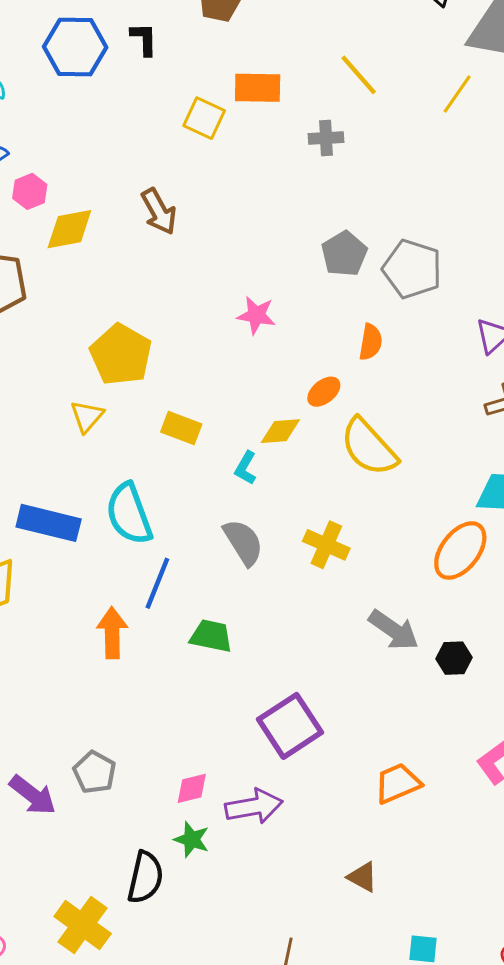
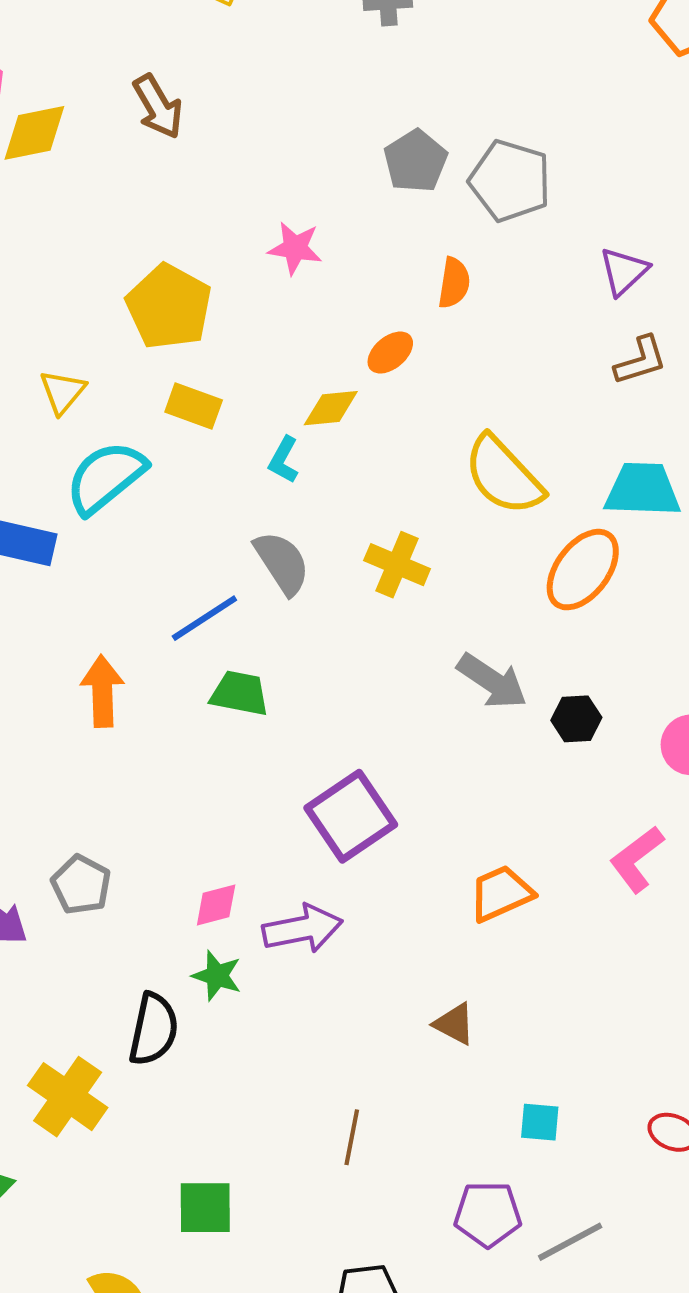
yellow pentagon: (121, 355) -> (169, 307), moved
yellow semicircle: (369, 447) -> (503, 475), moved
cyan semicircle: (129, 514) -> (106, 477), moved, turned 72
blue line: (157, 583) -> (204, 618), moved, turned 36

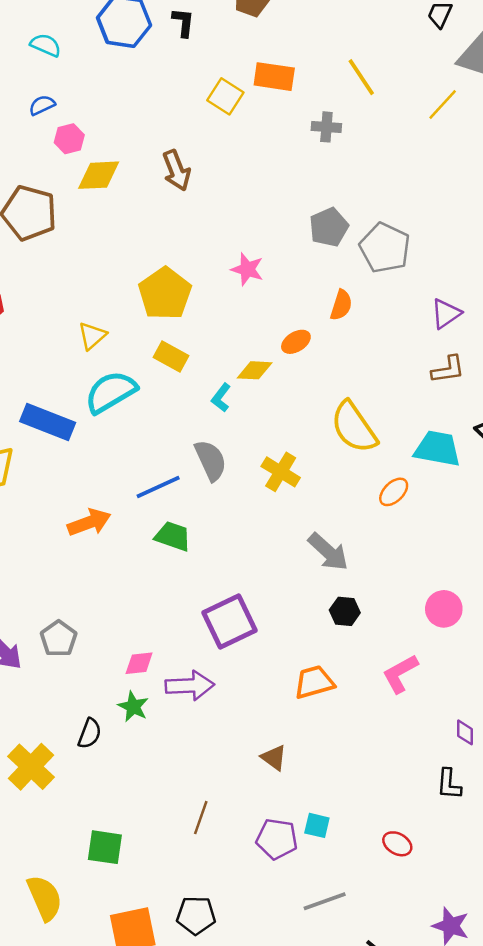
orange ellipse: (583, 570) -> (394, 492), size x0.6
orange arrow: (102, 691) -> (89, 522), turned 63
black hexagon: (576, 719) -> (345, 611), moved
black semicircle: (154, 1029) -> (90, 733), size x0.7
purple pentagon: (488, 1214) -> (277, 839), moved

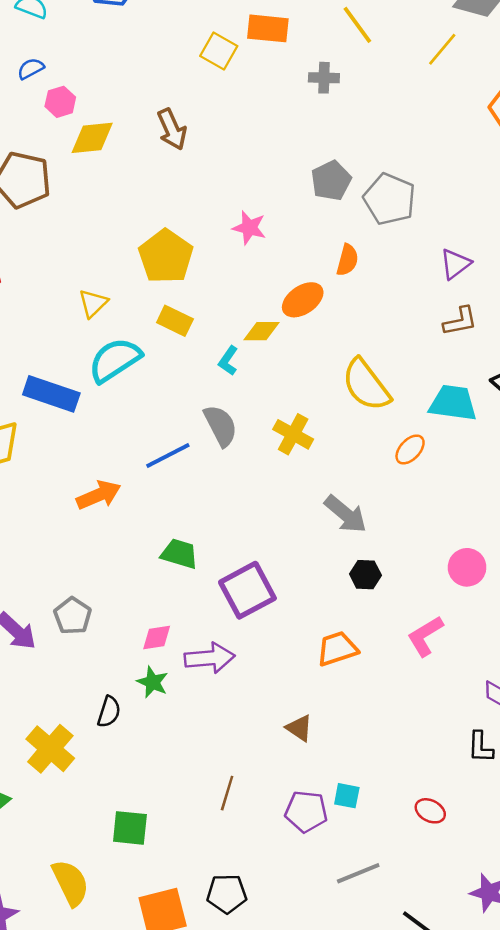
orange ellipse: (296, 342) -> (303, 300), size x1.4
green trapezoid: (173, 536) -> (179, 554), moved

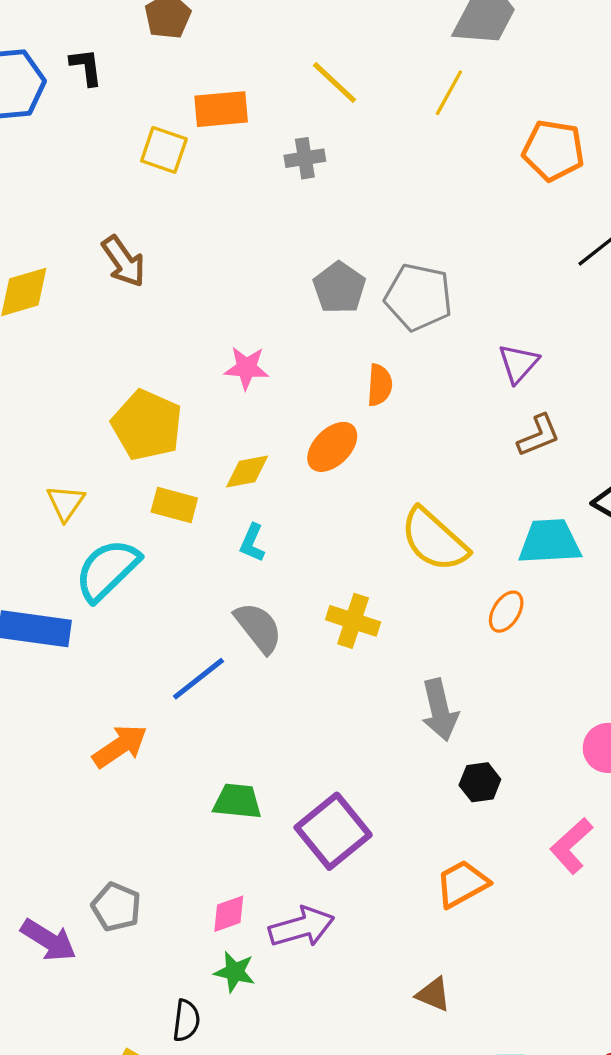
yellow diamond: (261, 331) -> (247, 471), moved
gray arrow: (346, 514) -> (440, 710), turned 48

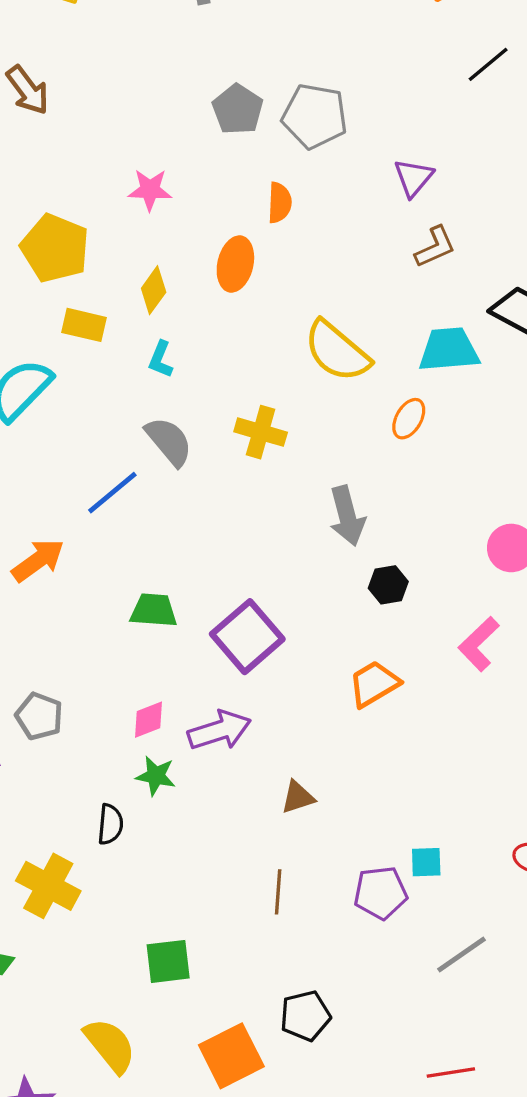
orange ellipse: (332, 447) -> (235, 264), turned -30
yellow diamond: (247, 471) -> (154, 290), turned -42
brown triangle: (433, 994) -> (298, 797), moved, turned -39

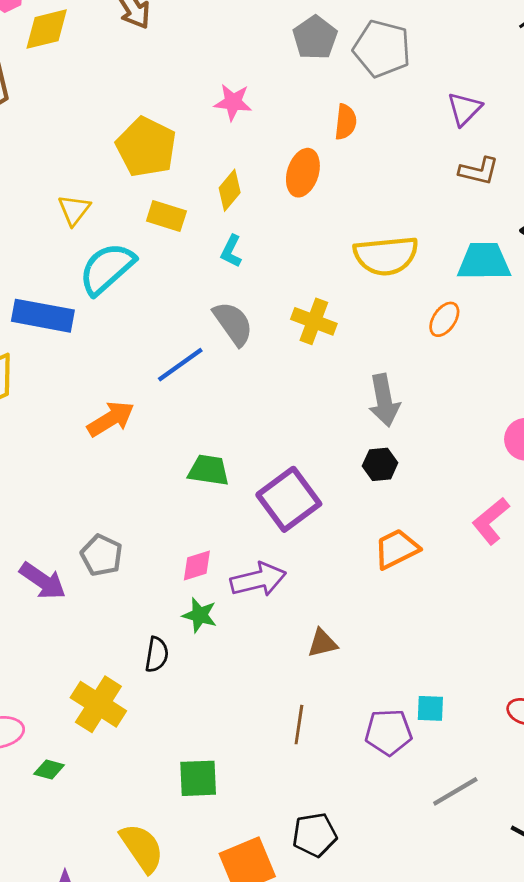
brown L-shape: (435, 247) -> (479, 171), turned 33
yellow semicircle: (337, 351) -> (386, 256), turned -50
black hexagon: (388, 585) -> (380, 464), moved

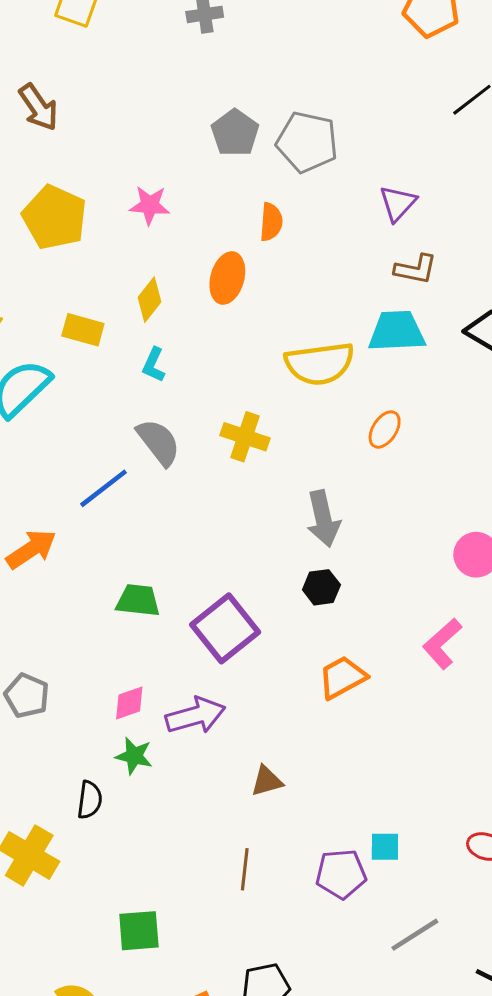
yellow pentagon: (146, 147) -> (55, 217), moved
cyan trapezoid: (484, 262) -> (397, 331), moved

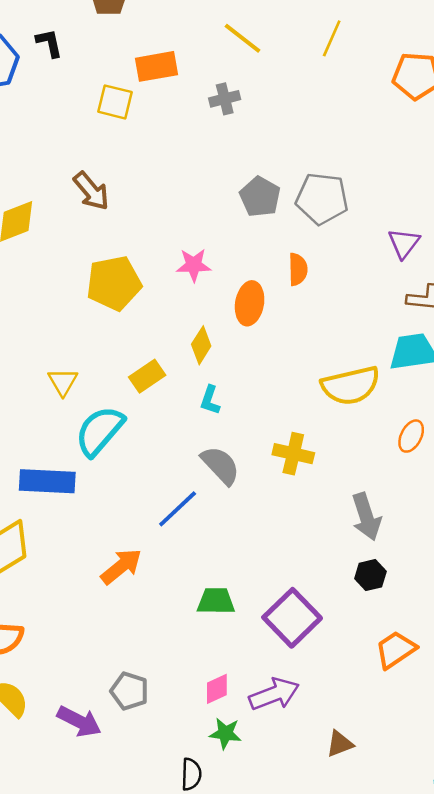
yellow pentagon: (55, 217) -> (114, 283), turned -30
orange ellipse: (227, 278) -> (250, 303), moved
yellow rectangle: (83, 330) -> (147, 376), turned -44

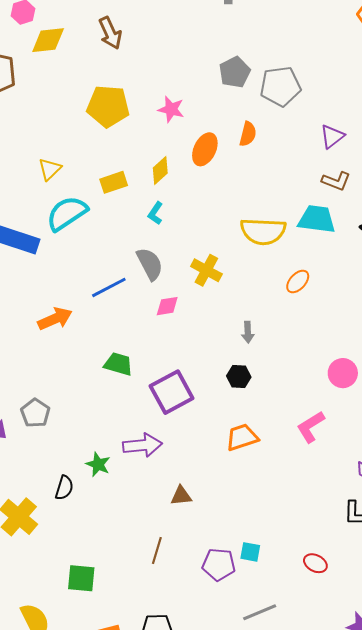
gray pentagon: (322, 199) -> (280, 86), turned -30
gray arrow: (366, 517) -> (248, 332), size x0.6
pink diamond: (217, 689) -> (167, 306), moved

